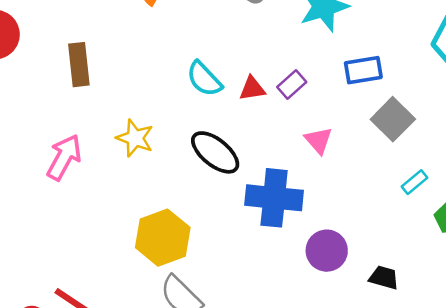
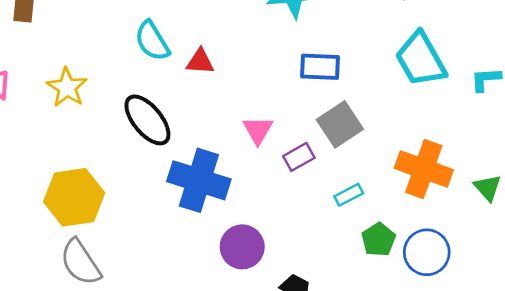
purple rectangle: (292, 85) -> (299, 157), moved

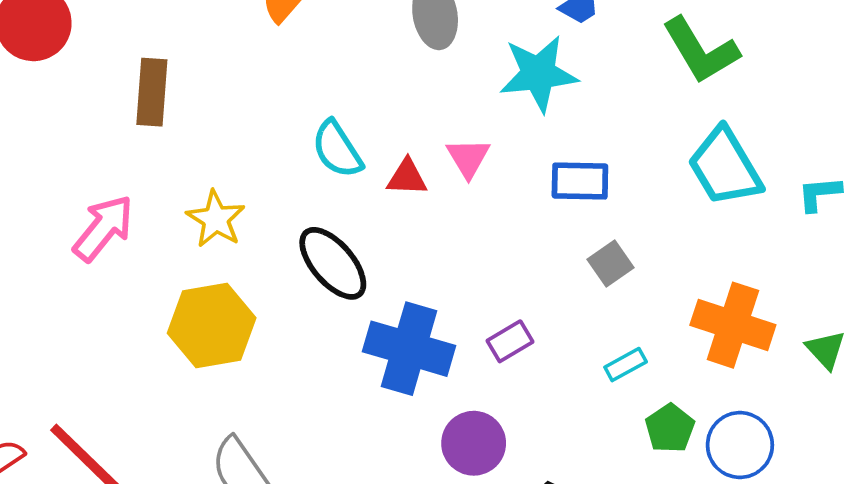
gray square: (340, 124) -> (611, 263), size x0.7
pink triangle: (258, 130) -> (468, 158), moved
purple rectangle: (299, 157) -> (510, 341), moved
yellow hexagon: (74, 197) -> (212, 326), moved

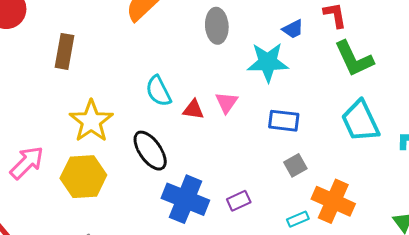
yellow star: (216, 219) -> (91, 121), size x1.4
pink arrow: (103, 228) -> (27, 163), moved
orange cross: (733, 325) -> (333, 201), moved

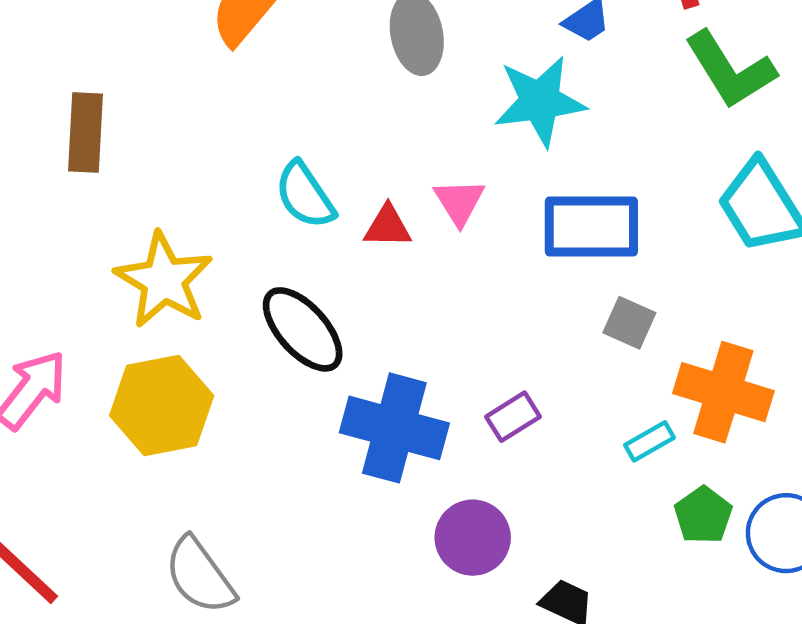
blue rectangle: (284, 121) -> (591, 226), size x1.4
gray square: (295, 165) -> (629, 323), turned -30

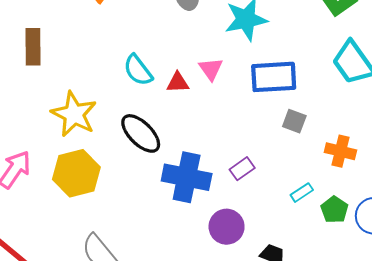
orange cross: (723, 392) -> (340, 151), size x0.7
cyan rectangle: (650, 441) -> (302, 193), moved

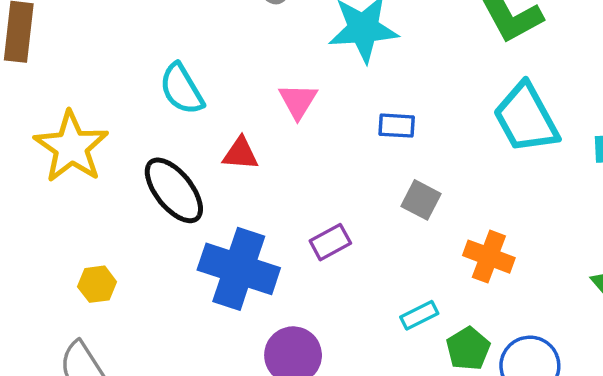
blue rectangle: (274, 77) -> (397, 126), size x0.5
red triangle: (178, 83) -> (241, 154), moved
purple rectangle: (242, 169) -> (330, 242), moved
yellow hexagon: (76, 173) -> (97, 284), moved, size x0.5

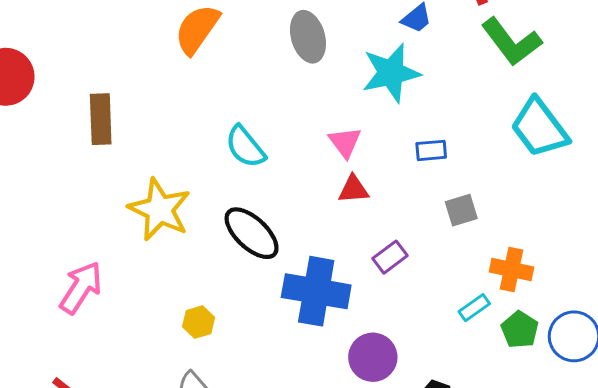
red triangle: (241, 154) -> (353, 189), moved
gray square: (421, 200) -> (461, 210), turned -36
orange cross: (489, 257) -> (511, 269), moved

